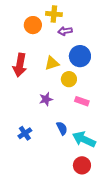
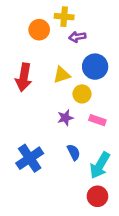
purple star: (46, 99) -> (65, 118), moved
blue cross: (25, 133) -> (30, 158), size x1.6
cyan arrow: (84, 139) -> (100, 165), turned -85

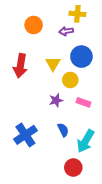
yellow cross: (64, 17) -> (77, 14), moved
yellow triangle: (62, 75) -> (53, 64), turned -42
red circle: (97, 196) -> (73, 168), moved

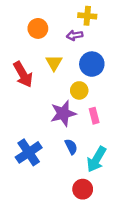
yellow triangle: (53, 64) -> (54, 63), moved
red arrow: (20, 66) -> (23, 74), turned -40
purple star: (56, 100) -> (63, 113), size x1.6
pink rectangle: (83, 102) -> (94, 116), turned 56

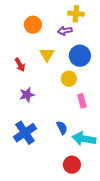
red arrow: (23, 74) -> (20, 65), size x0.6
purple star: (63, 113) -> (27, 95), moved, size x0.7
cyan arrow: (96, 159) -> (84, 139), turned 70

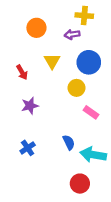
pink rectangle: (82, 101) -> (91, 112), turned -40
blue cross: (25, 133) -> (28, 148), size x0.6

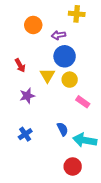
purple arrow: (72, 34) -> (58, 35), moved
yellow triangle: (52, 61) -> (47, 76), moved
blue circle: (89, 62) -> (65, 56), moved

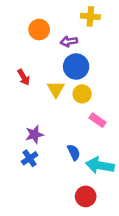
purple star: (27, 96) -> (34, 134), moved

